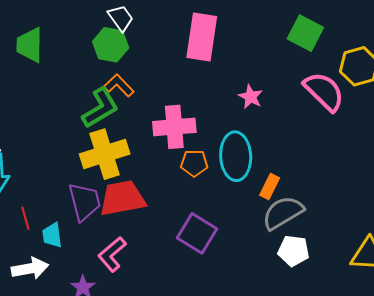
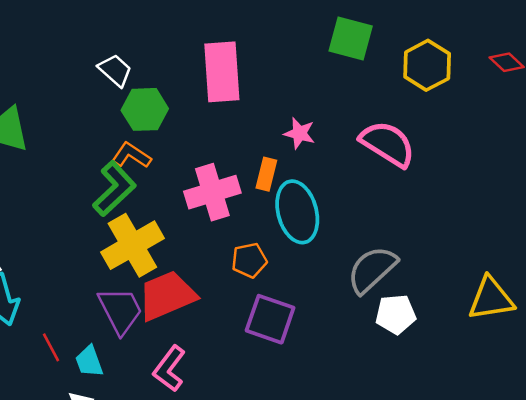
green hexagon: (111, 45) -> (145, 109), moved
pink semicircle: (324, 91) -> (388, 144), moved
orange pentagon: (194, 163) -> (249, 260), moved
orange rectangle: (270, 187) -> (266, 174), moved

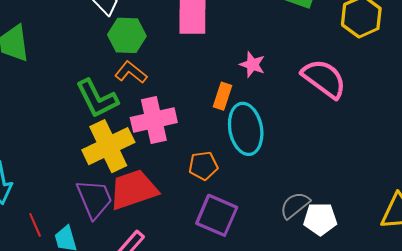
orange L-shape: (131, 155) -> (131, 72), moved
green L-shape: (114, 189) -> (97, 99), turned 102
pink cross: (212, 192) -> (154, 120), moved
gray semicircle: (372, 270) -> (295, 205), moved, size x0.7

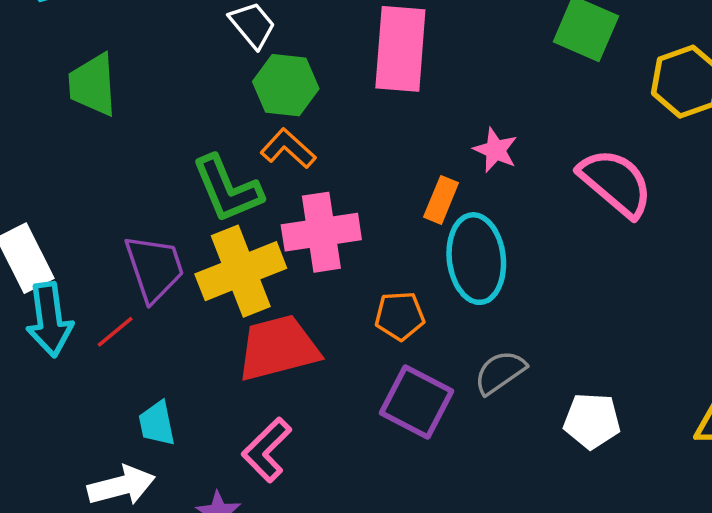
purple trapezoid: (94, 199) -> (154, 268), moved
gray semicircle: (295, 205) -> (500, 372), moved
red line: (35, 225) -> (115, 332), moved, turned 70

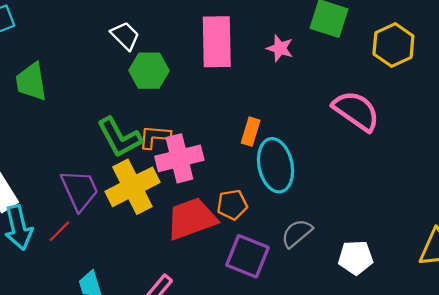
orange L-shape: (288, 148) -> (155, 137), moved, turned -32
pink star: (495, 150) -> (280, 48), moved
red trapezoid: (278, 348) -> (192, 219), moved

